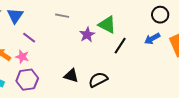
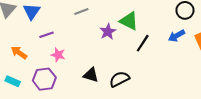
gray line: (62, 16) -> (81, 11), turned -32
purple line: (29, 38) -> (46, 35), turned -56
pink star: (22, 57) -> (58, 55), moved

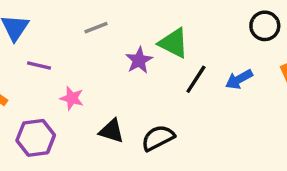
purple line: (46, 35) -> (39, 65), turned 32
blue arrow: (177, 36) -> (239, 79), moved
pink star: (58, 55) -> (72, 98), moved

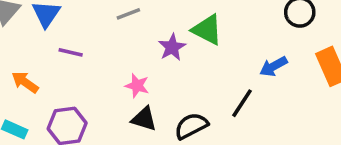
black line: (196, 79) -> (242, 103), moved
pink star: (72, 98) -> (137, 86), moved

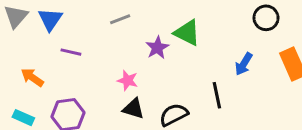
blue arrow: (274, 66) -> (244, 64), turned -30
black line: (242, 103) -> (217, 95), turned -45

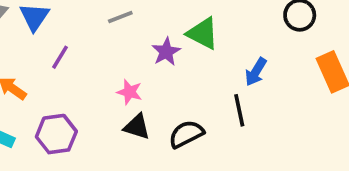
purple line: (71, 52) -> (60, 57), turned -72
blue arrow: (244, 64) -> (256, 72), moved

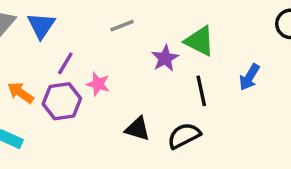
pink star: (130, 92) -> (98, 84), moved
black line: (239, 110) -> (201, 91), moved
purple hexagon: (56, 134) -> (62, 101), moved

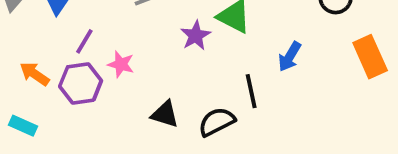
black line: (201, 91) -> (251, 91), moved

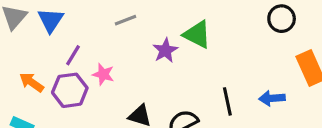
blue arrow: (290, 57) -> (272, 98), moved, turned 55
black line: (251, 91) -> (227, 101), moved

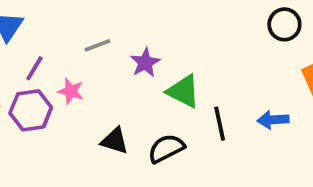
gray line: (126, 20) -> (97, 45), moved
green triangle: (197, 35) -> (183, 91), moved

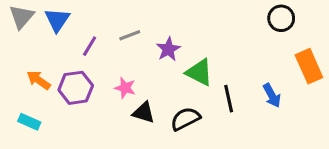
purple line: (34, 68) -> (90, 46), moved
pink star: (71, 91) -> (125, 88), moved
blue arrow: (273, 120) -> (272, 96), turned -115

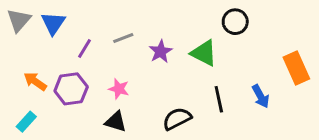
black circle: (281, 18) -> (235, 22), moved
green triangle: (199, 72) -> (204, 53), moved
black triangle: (144, 113) -> (116, 122), moved
cyan rectangle: (29, 122) -> (26, 122), turned -72

